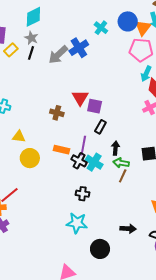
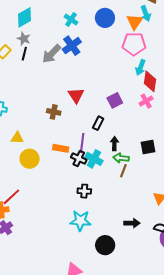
blue circle: (128, 21) -> (105, 18), moved
cyan cross: (101, 28) -> (71, 20), moved
purple square: (95, 106) -> (115, 100), moved, turned -35

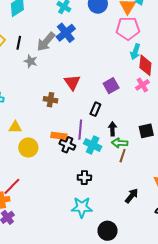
gray star: (24, 39) -> (31, 61), moved
black cross: (79, 158) -> (67, 145), moved
black arrow: (132, 223) -> (132, 196), moved, turned -49

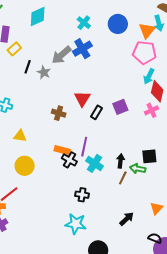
black line: (19, 43) -> (28, 67), moved
black rectangle: (95, 109) -> (97, 112), moved
black arrow: (113, 129) -> (120, 161), moved
green arrow: (120, 143) -> (138, 169), moved
yellow circle: (28, 148) -> (25, 166), moved

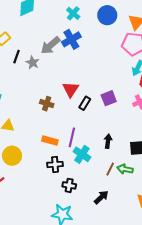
black cross: (69, 160) -> (55, 164), moved, turned -35
black arrow: (120, 161) -> (108, 141), moved
green arrow: (138, 169) -> (125, 169), moved
black arrow: (127, 219) -> (101, 197), moved

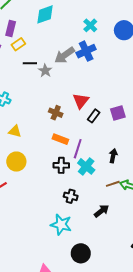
black line: (16, 57) -> (30, 63), turned 64
orange rectangle: (50, 140) -> (60, 139), moved
black cross: (55, 164) -> (61, 165), moved
brown line: (110, 169) -> (113, 184), turned 40

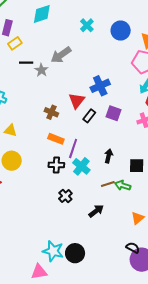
blue cross: (86, 51) -> (100, 86), moved
purple square: (118, 113) -> (114, 113), turned 35
black cross: (71, 196) -> (65, 196), turned 32
cyan star: (61, 225) -> (53, 251), moved

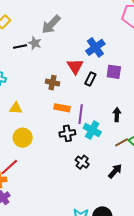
black line: (26, 63) -> (20, 46), moved

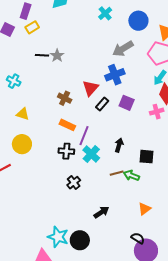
gray arrow: (51, 24) -> (123, 49), moved
black arrow: (115, 171) -> (101, 212), moved

